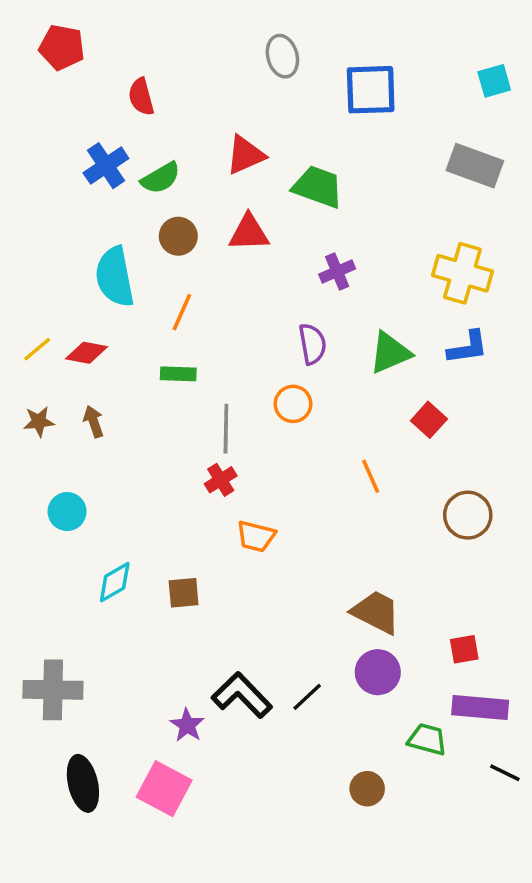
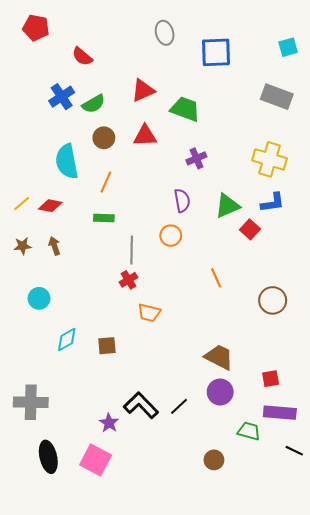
red semicircle: (141, 97) -> (82, 56), turned -35
red square: (429, 420) -> (250, 229), moved

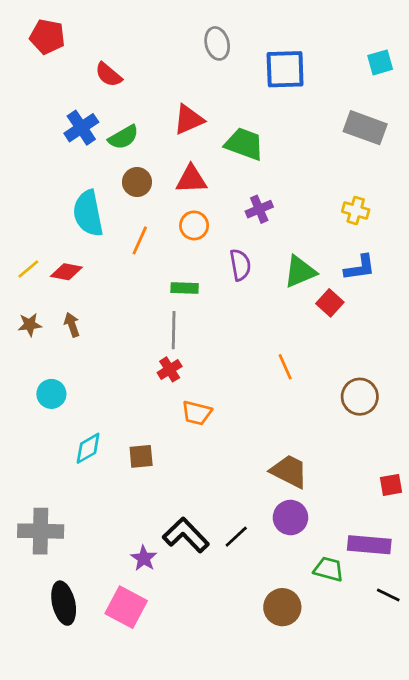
yellow cross: (270, 159) -> (356, 211), size x0.6
green rectangle: (104, 218) -> (185, 288), moved
orange circle: (171, 236) -> (194, 225), moved
red square: (271, 379) -> (391, 485), moved
brown circle: (214, 460) -> (282, 607), size x1.4

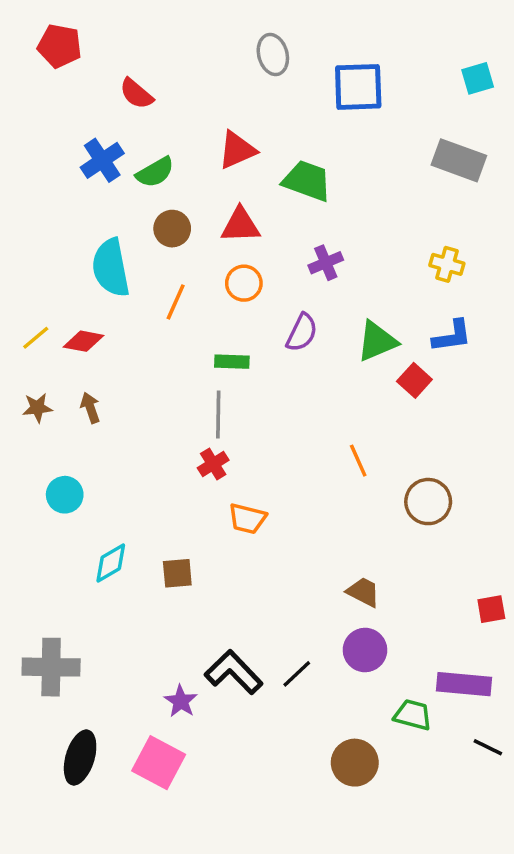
purple semicircle: (240, 265) -> (302, 333), turned 36
brown circle: (360, 397) -> (428, 502), moved
brown trapezoid: (289, 471) -> (363, 592), size x0.7
black ellipse: (64, 603) -> (80, 757), turned 30

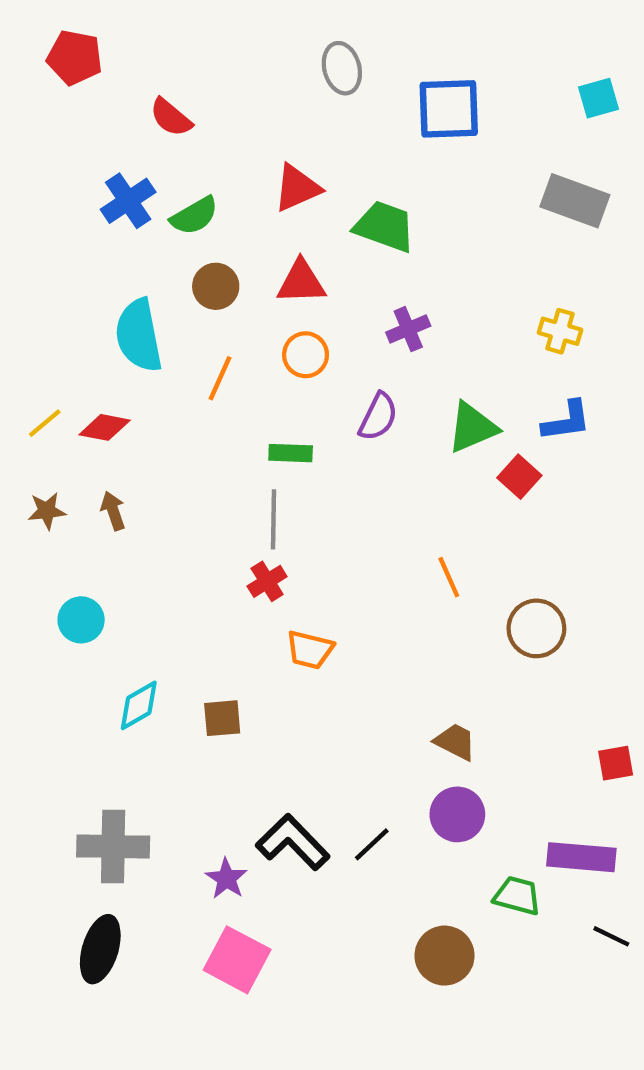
gray cross: (51, 667) -> (113, 847), moved
pink square: (159, 763) -> (237, 960), moved

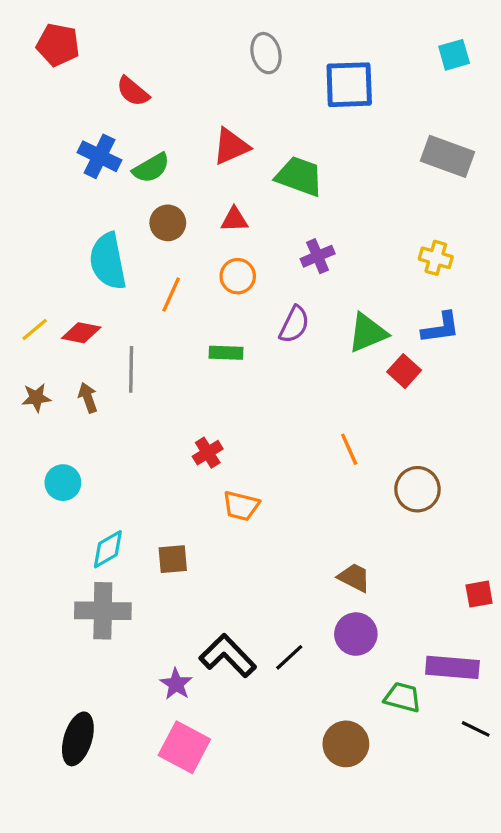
cyan square: (598, 98) -> (454, 55), moved
blue cross: (128, 201) -> (100, 156), turned -30
red triangle: (301, 282) -> (234, 220), size x0.7
gray line: (273, 519) -> (131, 369), moved
gray cross: (113, 847) -> (103, 611), moved

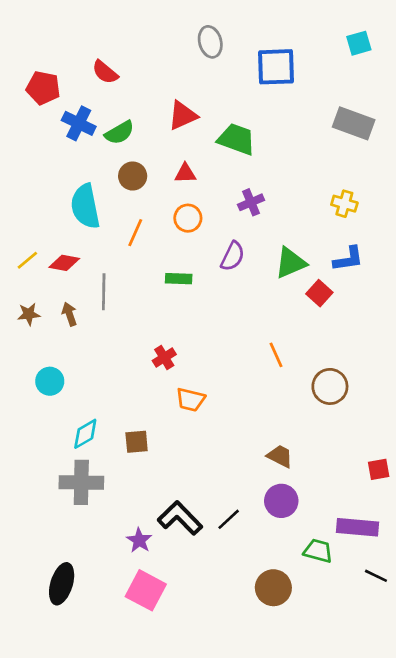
red pentagon: (58, 45) -> (43, 88), moved

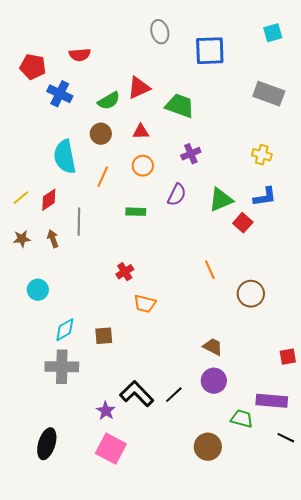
red semicircle: (105, 72) -> (80, 55), turned -45
green semicircle: (119, 133) -> (109, 101), moved
red diamond: (64, 263) -> (49, 200), turned -45

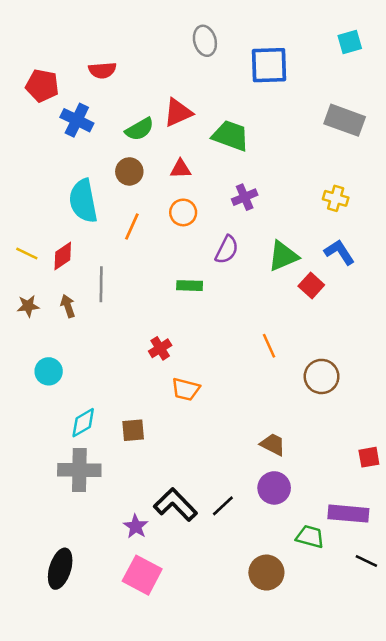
blue L-shape: (265, 197) -> (339, 252), turned -115
yellow line: (21, 198) -> (27, 253), turned 66
green rectangle: (136, 212) -> (190, 286), moved

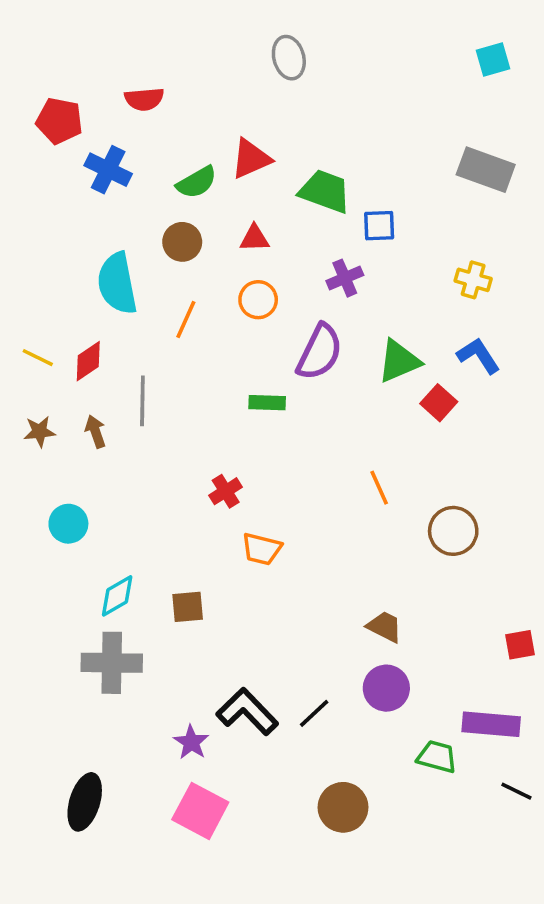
blue square: (269, 65) -> (379, 226), moved, size x0.6
purple semicircle: (227, 250) -> (320, 352), size x1.4
brown circle: (266, 573) -> (343, 807), moved

